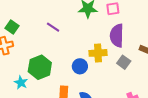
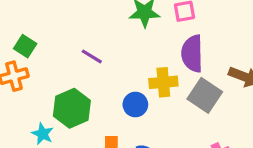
purple line: (53, 27) -> (92, 56), moved
gray square: (124, 62) -> (205, 95), size x1.5

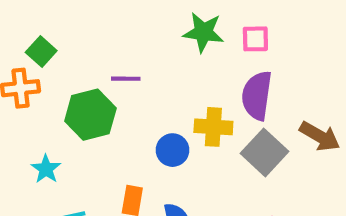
purple line: (92, 56) -> (126, 79), turned -40
green hexagon: (72, 108) -> (90, 115), moved

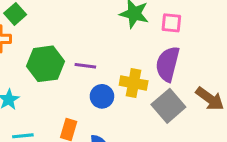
purple line: (126, 79) -> (85, 66), moved

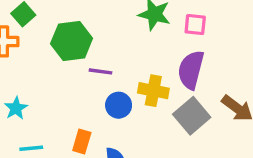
green hexagon: (46, 64) -> (72, 41), moved

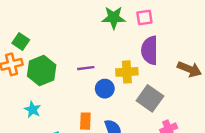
green hexagon: (72, 41) -> (42, 70), moved
gray square: (192, 116) -> (150, 98), moved

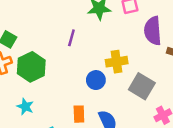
purple semicircle: (150, 50) -> (153, 31), moved
purple line: (86, 68) -> (71, 38), moved, turned -63

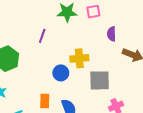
purple semicircle: (153, 31) -> (112, 34), size x0.6
gray square: (142, 86) -> (100, 80), turned -35

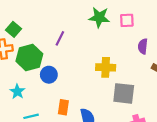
purple line: (42, 36) -> (60, 38), moved
blue circle: (61, 73) -> (49, 75), moved

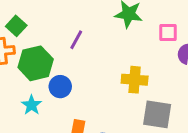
pink square: (127, 20) -> (168, 32), moved
cyan star: (17, 92) -> (32, 105), moved

